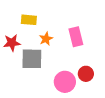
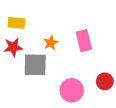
yellow rectangle: (29, 20) -> (16, 23), moved
red circle: (86, 74) -> (105, 81), moved

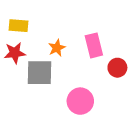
red circle: (105, 81) -> (117, 68), moved

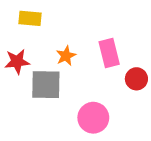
yellow rectangle: (18, 26) -> (30, 18), moved

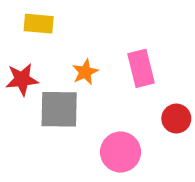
red circle: (136, 79) -> (176, 119), moved

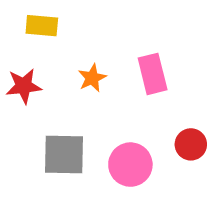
gray square: (59, 109) -> (64, 154), moved
red circle: (176, 119) -> (191, 144), moved

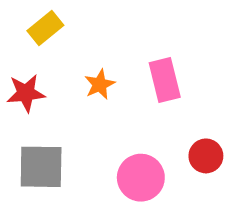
yellow rectangle: (42, 26) -> (45, 28), turned -44
gray square: (64, 154) -> (41, 167), moved

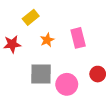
yellow rectangle: (45, 28) -> (31, 17), moved
gray square: (41, 167) -> (41, 74), moved

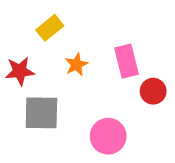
gray square: (41, 74) -> (41, 113), moved
red circle: (98, 74) -> (153, 91), moved

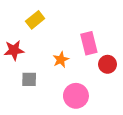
orange star: (76, 64) -> (61, 60), moved
gray square: (41, 113) -> (29, 79), size x0.6

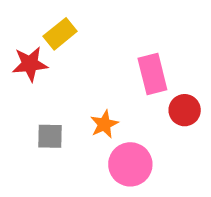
red star: (14, 50) -> (30, 64), moved
orange star: (61, 60) -> (104, 124), moved

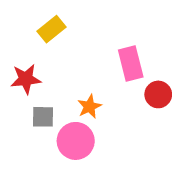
red star: (30, 64) -> (26, 79), moved
pink circle: (130, 164) -> (76, 141), moved

